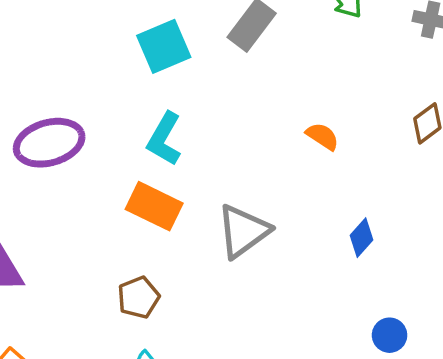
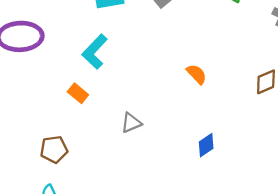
orange rectangle: (154, 206) -> (78, 93), size x0.6
gray triangle: (243, 231) -> (131, 123), size x0.6

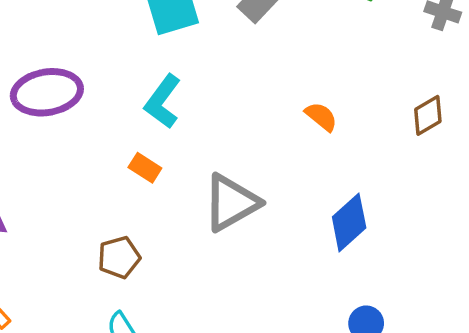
gray triangle: (131, 123) -> (231, 203), size x1.8
blue diamond: (206, 145) -> (349, 222), size x1.5

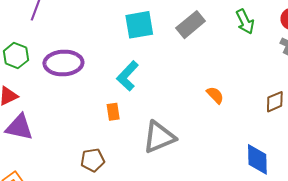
orange rectangle: (145, 168) -> (113, 112), turned 42
blue diamond: (349, 222) -> (257, 159), moved, turned -56

